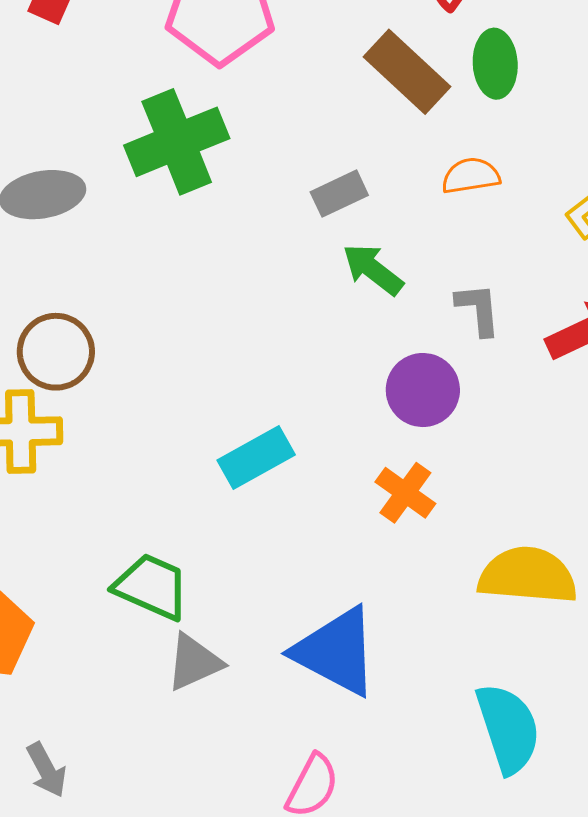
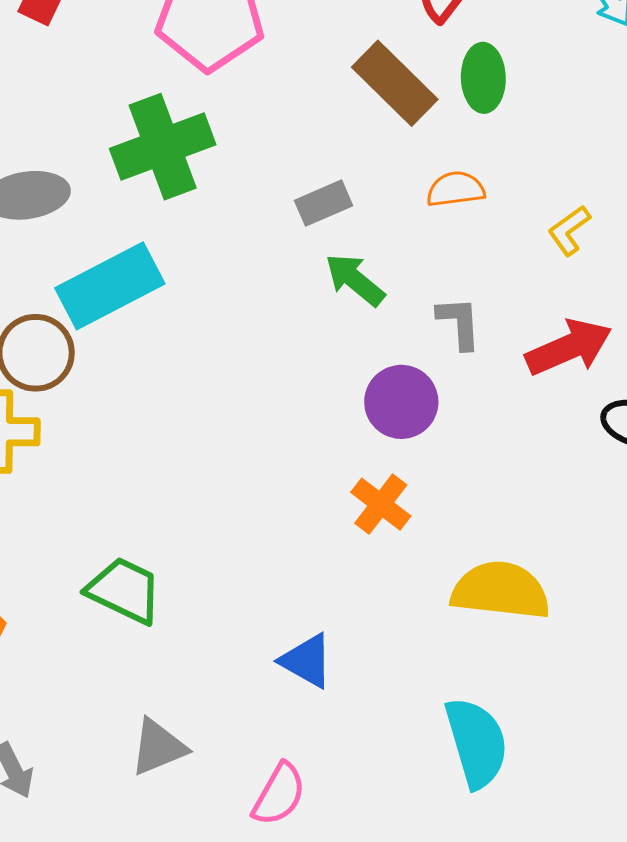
cyan rectangle: (256, 458) -> (110, 286), moved, size x1.4
blue triangle: (336, 652) -> (307, 661), size x0.6
gray triangle: (194, 662) -> (158, 747), moved

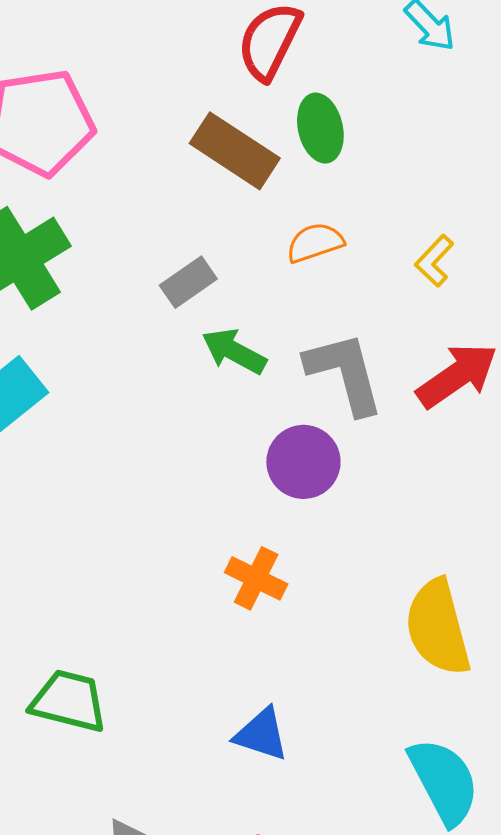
gray L-shape: (459, 323) -> (345, 373), size x1.6
orange cross: (381, 504) -> (256, 578), moved
yellow semicircle: (501, 590) -> (438, 627), turned -100

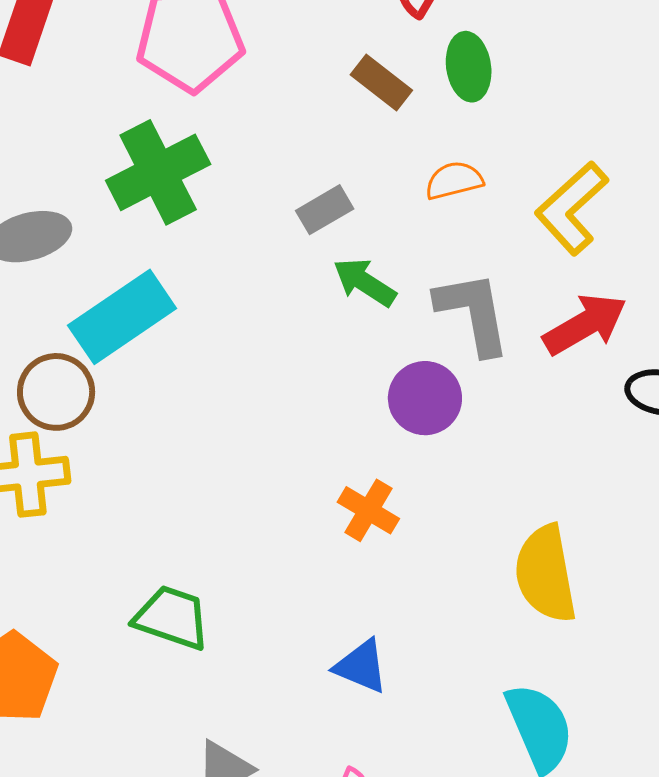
brown rectangle: (235, 151) -> (381, 82), size x0.7
yellow L-shape: (434, 261) -> (572, 208), size x1.8

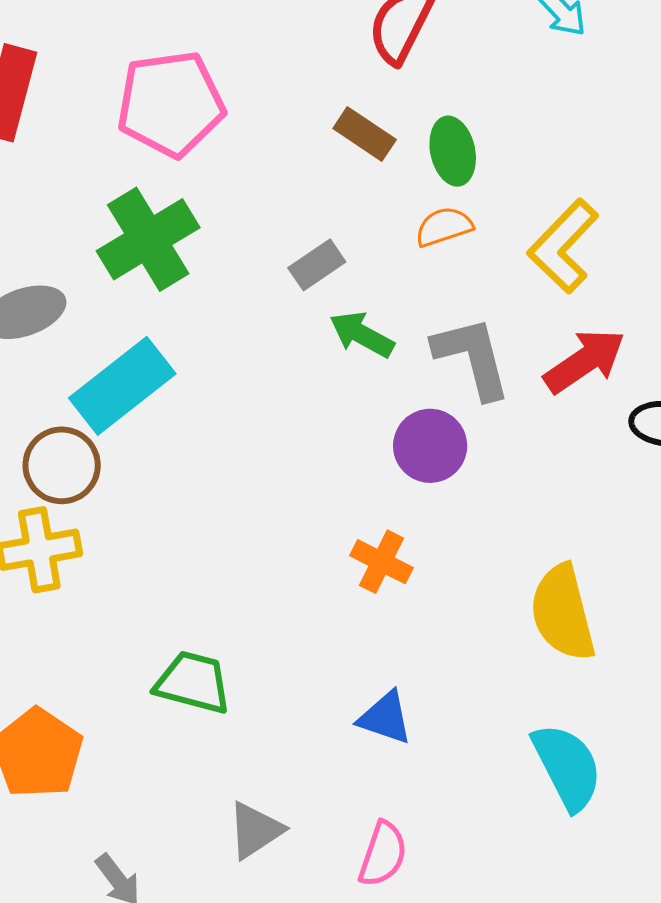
green ellipse: (469, 67) -> (453, 151), moved

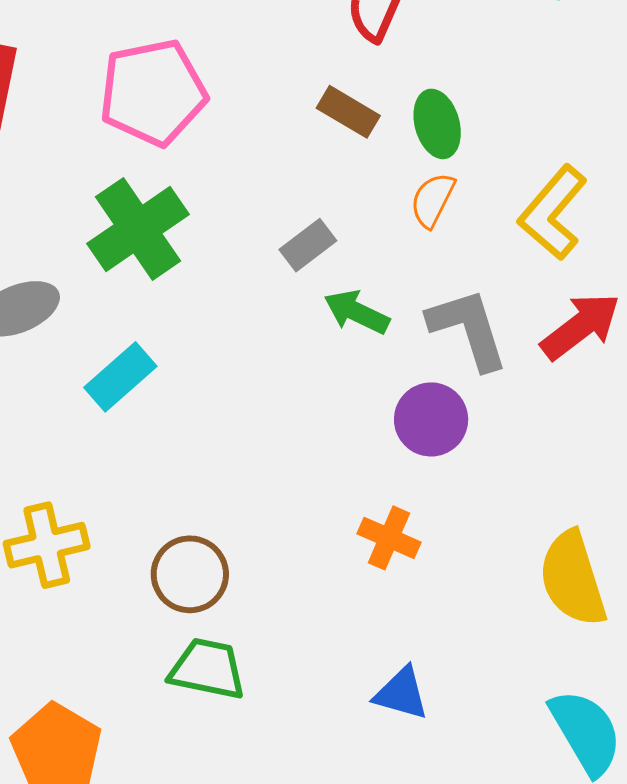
orange semicircle: (444, 227) -> (433, 200), turned -42
cyan rectangle: (122, 386) -> (120, 377), size x0.7
brown circle: (62, 465) -> (190, 574), moved

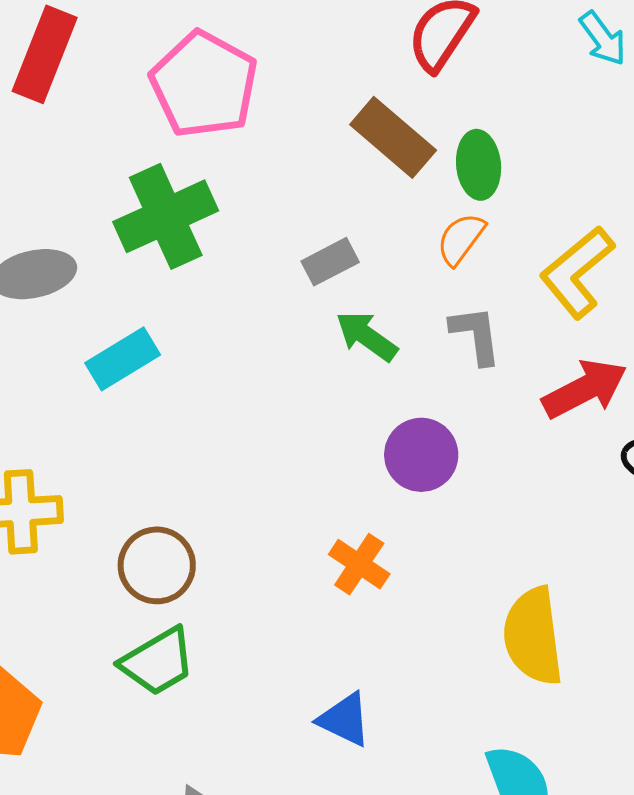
pink pentagon: (153, 92) -> (204, 84), turned 30
brown rectangle: (348, 112) -> (393, 137), size x1.4
gray L-shape: (468, 329) -> (476, 335), moved, size x0.7
green trapezoid: (207, 669) -> (158, 662), turned 128

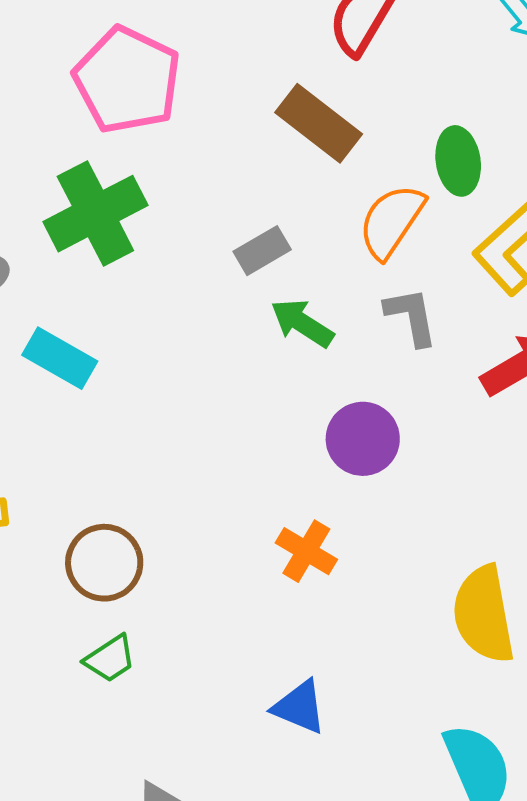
green ellipse: (479, 165) -> (458, 161), moved
orange semicircle: (461, 239) -> (391, 221), size x1.4
cyan rectangle: (123, 359) -> (60, 358), turned 64
green trapezoid: (158, 662) -> (110, 659), size x0.7

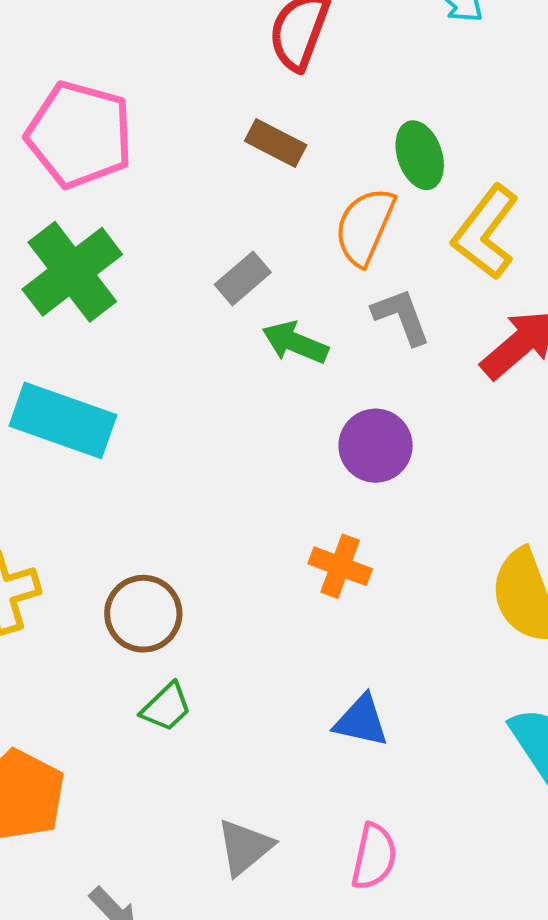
brown rectangle: (319, 123) -> (276, 143), size x0.7
cyan rectangle: (60, 358) -> (63, 420), size x1.4

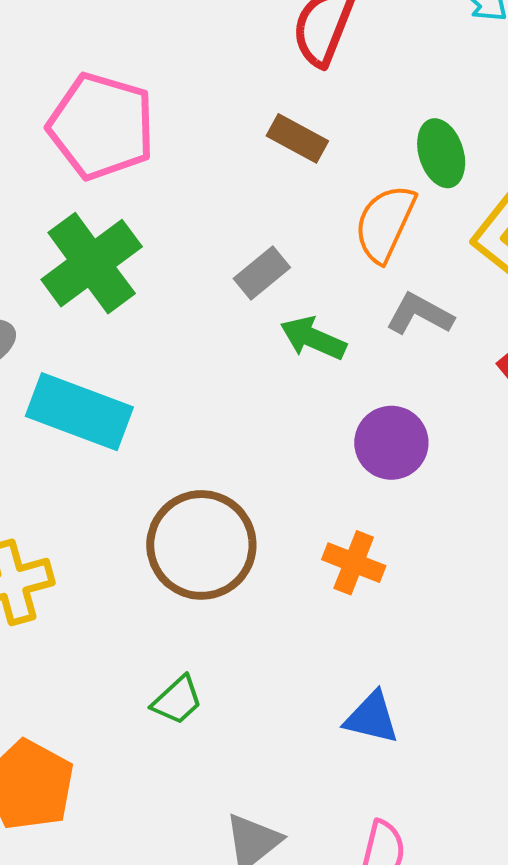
gray L-shape: (401, 317) -> (420, 314), turned -42
brown circle: (143, 614) -> (201, 545), moved, size x1.4

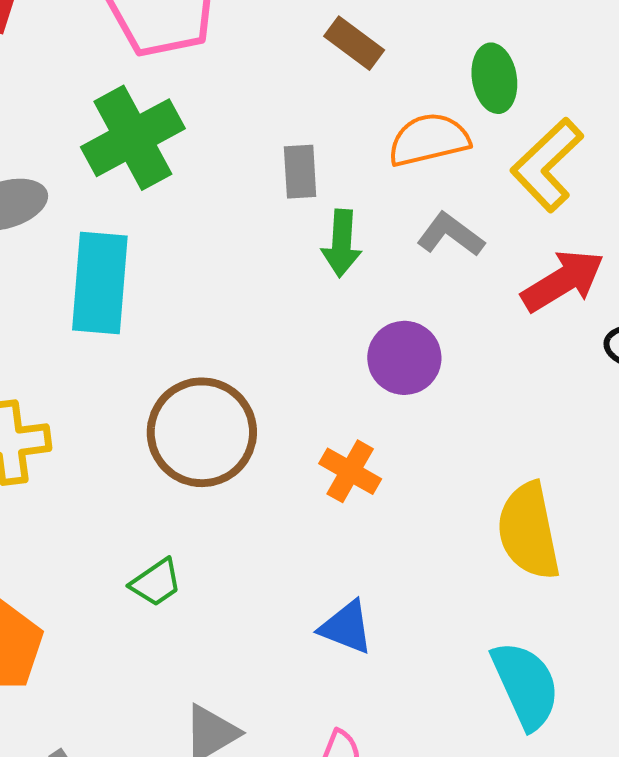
orange semicircle: (385, 223) -> (429, 140), turned 44
gray rectangle: (262, 273) -> (300, 172), turned -62
green arrow: (313, 338) -> (342, 243), turned -118
cyan rectangle: (79, 412) -> (100, 283), turned 66

